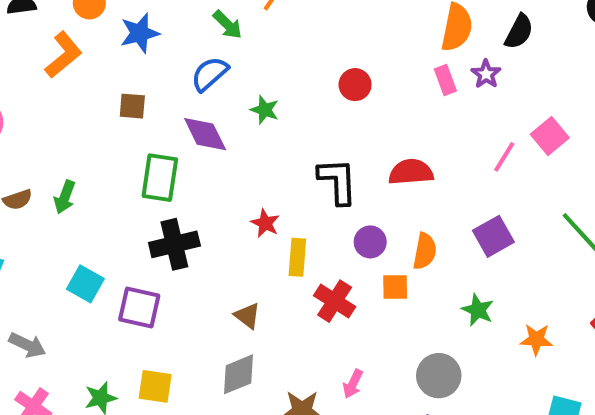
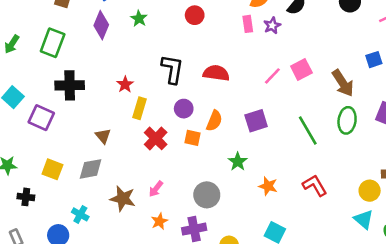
purple diamond: (205, 134) -> (101, 25), turned 36
green rectangle: (160, 178) -> (53, 43), moved
yellow square: (155, 386) -> (52, 169), moved

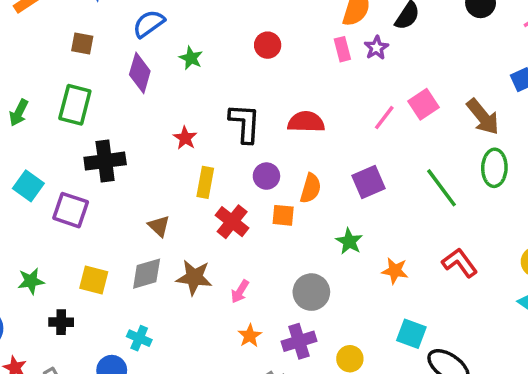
red star: (125, 84) -> (185, 138), moved
brown star: (123, 199) -> (194, 277), moved

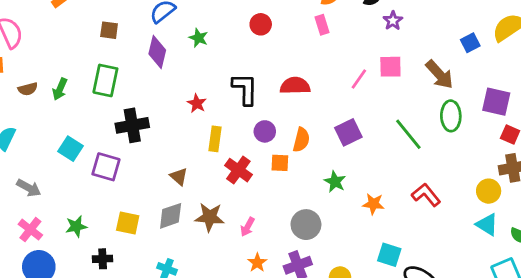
purple star: (376, 48) -> (393, 21), moved
pink square: (424, 104) -> (390, 67), turned 35

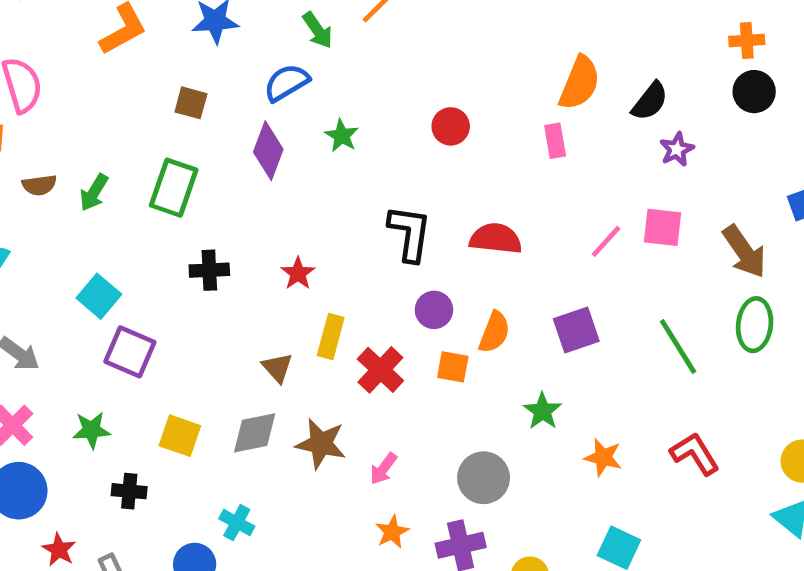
red star: (197, 103) -> (298, 273), moved
black cross: (132, 125) -> (209, 270), size x0.7
yellow rectangle: (215, 139) -> (331, 336), moved
purple square: (106, 167) -> (130, 352), moved

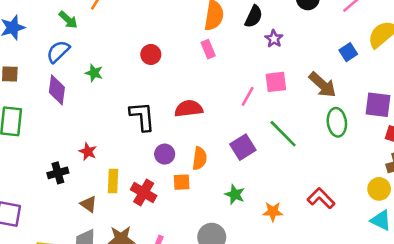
black cross: (209, 270) -> (58, 173), moved
green line: (678, 346) -> (283, 134), moved

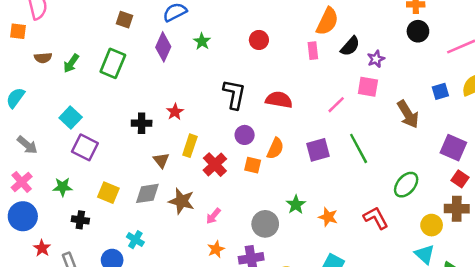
black semicircle: (254, 16) -> (350, 46), moved
pink square: (276, 82) -> (368, 87), moved
green ellipse: (337, 122) -> (406, 185), moved, turned 30
green star: (235, 194) -> (296, 205), moved

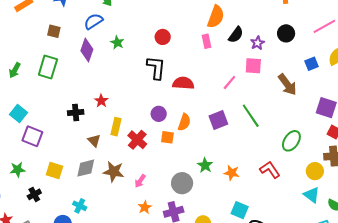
black circle: (418, 31) -> (286, 33), moved
black L-shape: (234, 94) -> (156, 68), moved
black cross: (80, 220) -> (34, 194), turned -32

